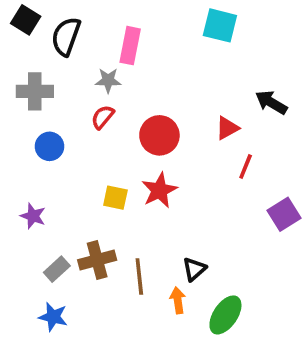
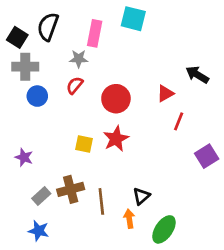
black square: (26, 20) -> (17, 37), moved
cyan square: (220, 25) -> (133, 19), moved
blue circle: (49, 146) -> (37, 96), moved

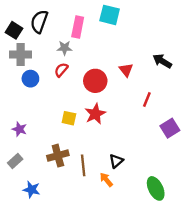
red triangle: (165, 93) -> (126, 70), moved, turned -40
gray rectangle: (41, 196) -> (15, 161), moved
orange arrow: (129, 219) -> (106, 180), turned -32
green ellipse: (164, 229) -> (156, 188), moved, turned -60

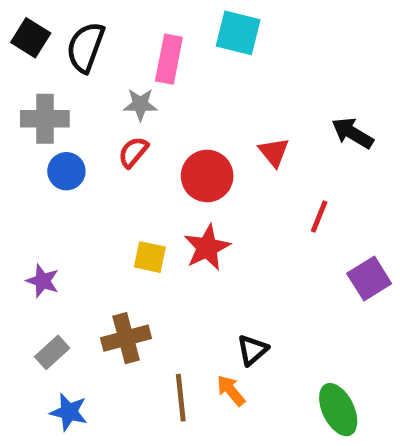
black square: (14, 30) -> (31, 38), moved
gray rectangle: (15, 161) -> (52, 352), moved
brown line: (83, 165) -> (181, 398), moved

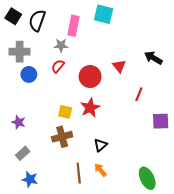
purple square: (369, 278) -> (161, 121), turned 30
brown cross: (126, 338) -> (62, 137), moved
black triangle: (252, 350) -> (100, 145), moved

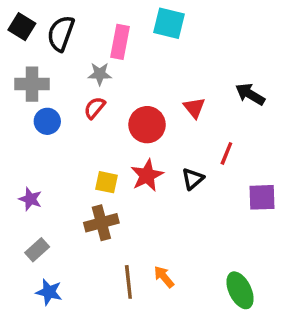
black triangle: (100, 145) -> (193, 179), moved

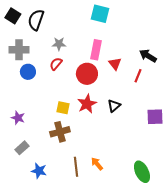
pink rectangle: (120, 42) -> (96, 50), moved
red line: (226, 153) -> (138, 76), moved
blue star: (49, 292) -> (39, 171), moved

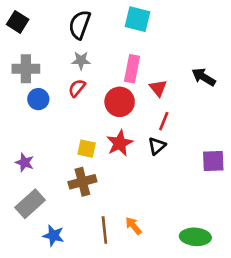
black semicircle: (36, 20) -> (80, 25), moved
red line: (138, 76) -> (164, 121), moved
gray rectangle: (22, 148) -> (30, 204), size x1.5
green ellipse: (142, 172) -> (195, 237), turned -60

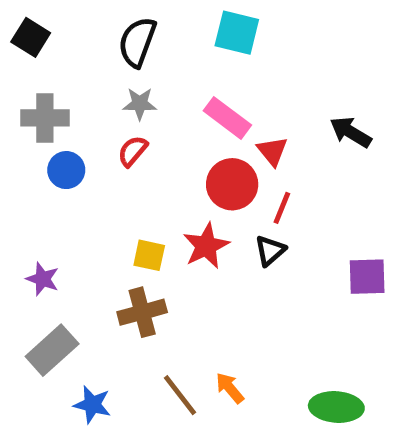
pink rectangle: (132, 69) -> (227, 118), turned -64
red circle: (120, 102) -> (232, 184), moved
brown line: (104, 230) -> (180, 395), turned -32

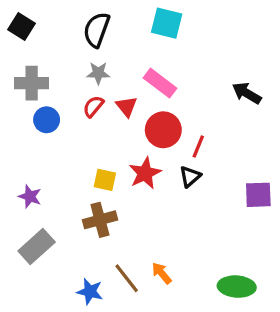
red triangle: (272, 151) -> (127, 106), moved
blue star: (92, 405) -> (90, 292), moved

